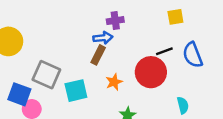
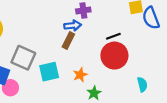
black line: (164, 51) -> (113, 36), moved
blue semicircle: (193, 55) -> (151, 18), moved
orange star: (114, 82) -> (80, 75), moved

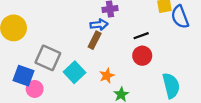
red circle: (114, 56) -> (142, 56), size x0.7
cyan square: (49, 72) -> (75, 72), turned -30
cyan semicircle: (142, 84) -> (171, 86), size x1.6

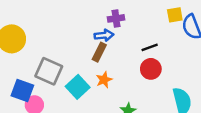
orange star: (107, 76) -> (104, 80), moved

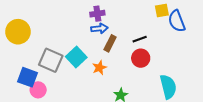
purple cross: (116, 18) -> (97, 14), moved
brown rectangle: (99, 52) -> (110, 43), moved
cyan square: (78, 87) -> (76, 57), moved

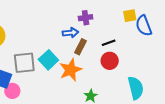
purple cross: (97, 14) -> (86, 18), moved
gray square: (51, 60) -> (24, 63), turned -30
orange star: (99, 68) -> (71, 70), size x1.6

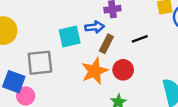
cyan square: (48, 60) -> (70, 37), moved, turned 30
red circle: (110, 61) -> (123, 70), moved

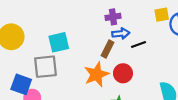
blue arrow: (95, 27) -> (121, 33), moved
cyan square: (70, 37) -> (59, 42), moved

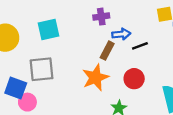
purple cross: (113, 17) -> (101, 17), moved
cyan square: (59, 42) -> (49, 29), moved
red circle: (123, 73) -> (134, 79), moved

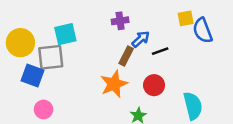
blue arrow: (121, 34) -> (141, 39), turned -36
gray square: (41, 69) -> (51, 57), moved
blue square: (16, 88) -> (33, 75), moved

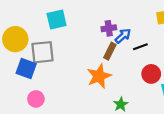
purple cross: (120, 21) -> (109, 28), moved
cyan square: (65, 34) -> (57, 20), moved
red circle: (154, 85) -> (151, 74), moved

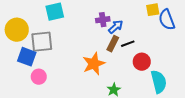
black line: (140, 47) -> (128, 44), moved
brown rectangle: (110, 51) -> (113, 44), moved
pink circle: (36, 99) -> (39, 77), moved

